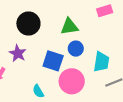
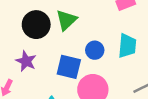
green triangle: (69, 27) -> (66, 20), moved, turned -30
cyan trapezoid: (101, 62) -> (127, 46), moved

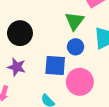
green triangle: (66, 20) -> (75, 21), moved

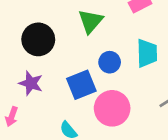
green triangle: (75, 21) -> (91, 21), moved
blue square: (55, 65) -> (81, 85), turned -30

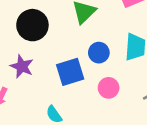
pink circle: (112, 108) -> (109, 88), moved, size x0.6

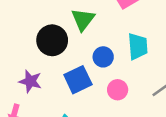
black circle: (32, 25) -> (52, 40), moved

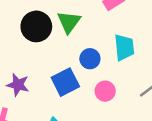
black circle: (52, 40) -> (36, 26), moved

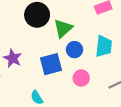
green triangle: (69, 22) -> (63, 28), moved

